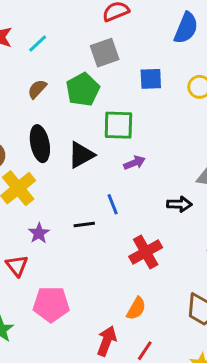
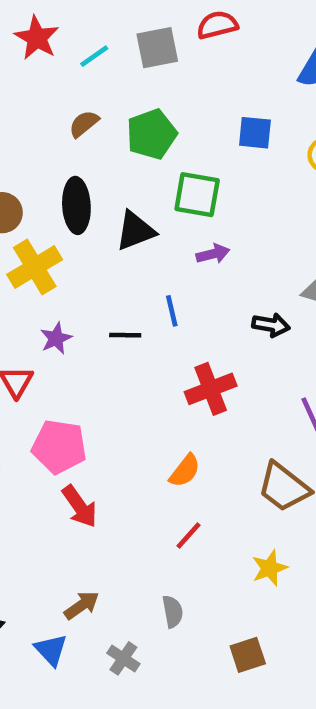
gray square: (105, 53) -> (157, 48), moved
red arrow: (107, 341) -> (80, 506), moved, turned 116

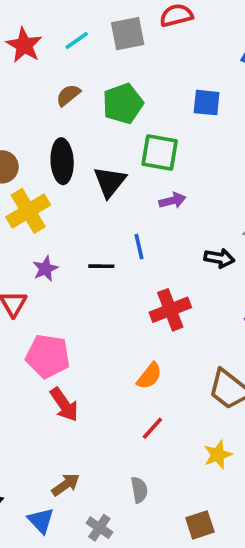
red star: (37, 38) -> (24, 45), moved
black triangle: (135, 231) -> (110, 182), turned -30

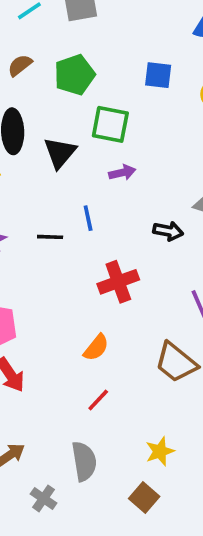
yellow star: (218, 455) -> (160, 451), moved
gray semicircle: (139, 490) -> (84, 461), size x1.5
brown square: (200, 525) -> (144, 498), turned -32

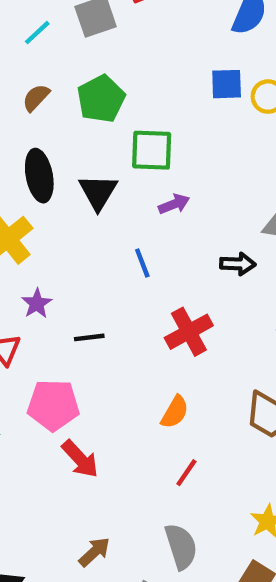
blue square: (158, 75) -> (227, 84), moved
black line: (50, 237) -> (89, 337), moved

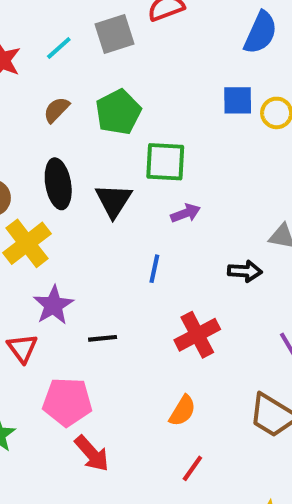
blue line: (142, 263) -> (154, 269), turned 32
purple star: (37, 303) -> (53, 305), size x1.4

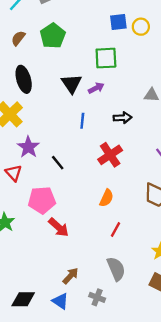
green square: (165, 162) -> (106, 58), moved
black triangle: (114, 201) -> (72, 84), moved
black arrow: (245, 271) -> (122, 118), moved
black line: (103, 338) -> (58, 163), turned 63

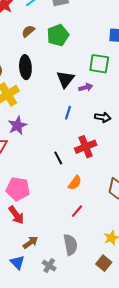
black line: (58, 163) -> (58, 158), moved
pink pentagon: (42, 200) -> (18, 189), moved
red arrow: (59, 227) -> (16, 215), moved

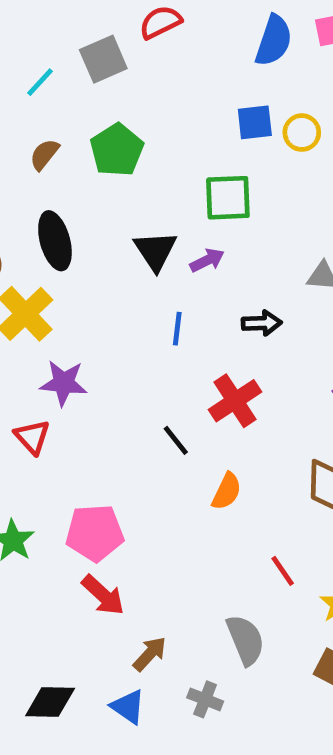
purple star: (17, 126) -> (64, 383), turned -30
red line: (77, 211) -> (283, 571), moved, turned -64

